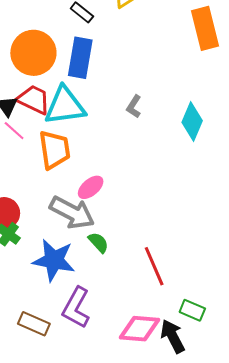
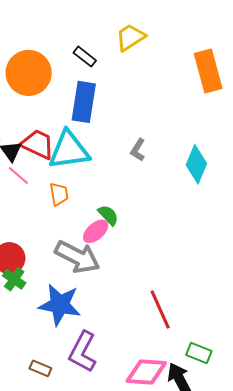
orange circle: (33, 53) -> (29, 73), moved
orange trapezoid: (54, 150) -> (59, 194), size x0.6
green semicircle: (98, 242) -> (108, 215), moved
brown rectangle: (34, 324) -> (40, 368), size x0.7

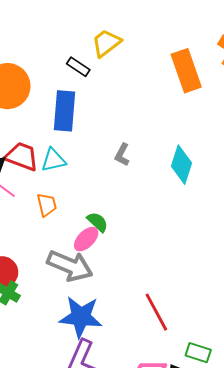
black rectangle: (85, 57) -> (78, 67), moved
cyan triangle: (69, 150) -> (53, 160), size x0.6
blue star: (60, 305) -> (81, 317), moved

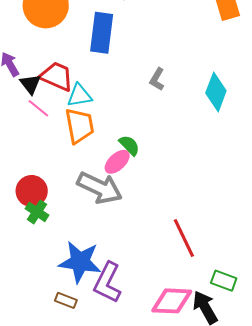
cyan triangle: (53, 160) -> (79, 95), moved
orange trapezoid: (47, 205) -> (79, 126), size x1.5
blue star: (81, 317) -> (80, 262), moved

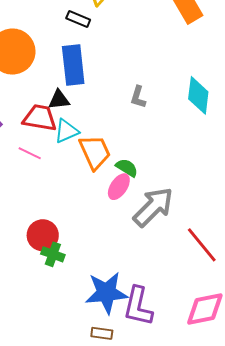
black triangle: (30, 84) -> (59, 100), moved, turned -45
orange trapezoid: (79, 126) -> (95, 152), moved
gray arrow: (100, 188) -> (153, 207), moved, turned -57

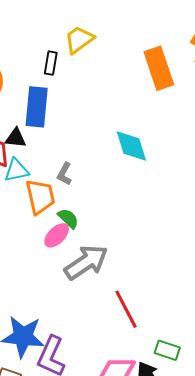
black rectangle: (78, 19) -> (51, 63), turned 65
cyan diamond: (198, 95) -> (131, 146), moved, turned -36
gray L-shape: (138, 97) -> (64, 174), moved

